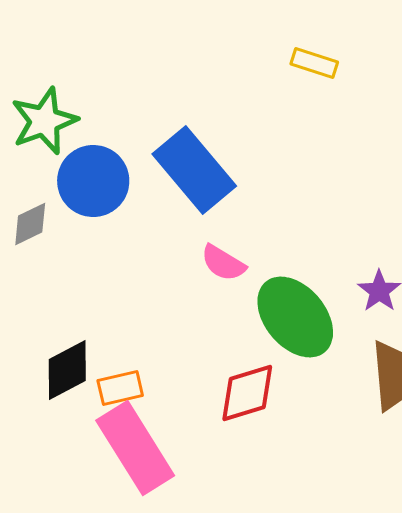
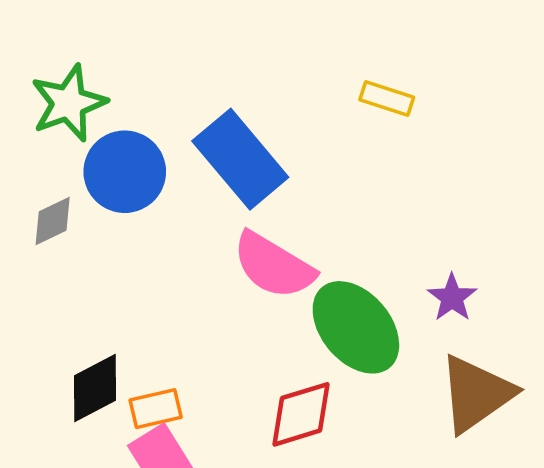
yellow rectangle: (314, 63) -> (387, 98), moved
pink semicircle: (223, 263) -> (274, 266), size x1.6

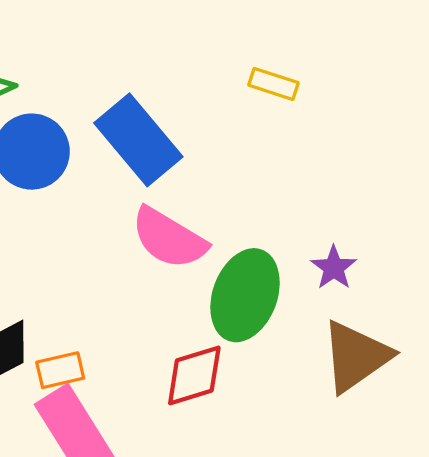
green ellipse: (356, 327) -> (245, 295), turned 60

